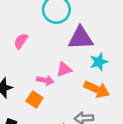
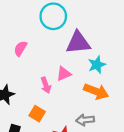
pink arrow: (45, 80) -> (46, 85), turned 63
orange square: (35, 100) -> (37, 114), moved

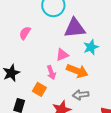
pink arrow: (46, 85) -> (51, 73), moved
orange arrow: (96, 91) -> (77, 71), moved

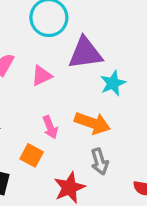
pink triangle: (62, 55) -> (42, 76), moved
gray arrow: (81, 95) -> (100, 162), turned -98

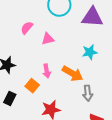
purple triangle: (85, 53) -> (92, 17), moved
gray arrow: (100, 162) -> (88, 93), moved

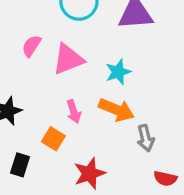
pink triangle: (48, 39) -> (68, 59), size x1.5
cyan star: (90, 52) -> (118, 72), moved

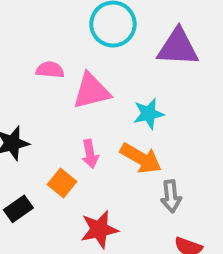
pink semicircle: (31, 46) -> (50, 70), turned 55
black rectangle: (20, 165) -> (18, 209), turned 30

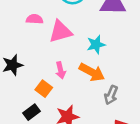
gray arrow: (171, 196) -> (111, 95), turned 30
black rectangle: (18, 209) -> (31, 112), moved

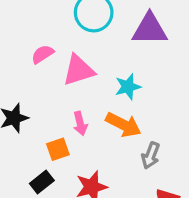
pink semicircle: (35, 19) -> (43, 54), turned -35
orange square: (44, 89) -> (58, 149), turned 35

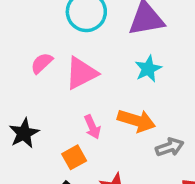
cyan star: (128, 87) -> (148, 69), moved
gray arrow: (151, 156) -> (170, 147), turned -120

